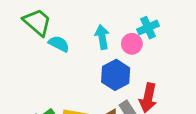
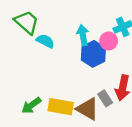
blue hexagon: (116, 75) -> (93, 54), moved

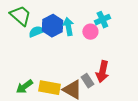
cyan semicircle: (45, 41) -> (36, 32), turned -49
blue hexagon: (93, 54) -> (52, 26), moved

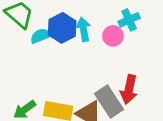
gray rectangle: (87, 81) -> (109, 101), size x1.6

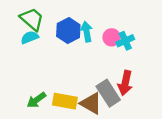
cyan cross: (129, 20) -> (125, 41), moved
cyan semicircle: (41, 36) -> (30, 37), moved

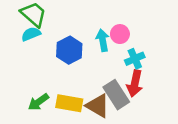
blue hexagon: (68, 31) -> (69, 50), moved
cyan arrow: (87, 32) -> (103, 40), moved
cyan cross: (125, 41) -> (135, 59), moved

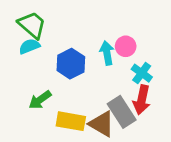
cyan cross: (135, 59) -> (142, 73), turned -30
green arrow: (38, 102) -> (40, 100), moved

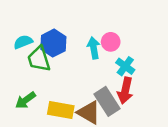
green trapezoid: (32, 25) -> (39, 59), moved, turned -148
blue hexagon: (71, 64) -> (53, 43), moved
green arrow: (40, 100) -> (26, 100), moved

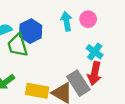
pink circle: (111, 42) -> (88, 19), moved
cyan arrow: (94, 48) -> (66, 21), moved

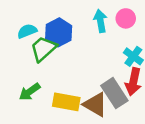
green trapezoid: (18, 45) -> (44, 49), turned 65

